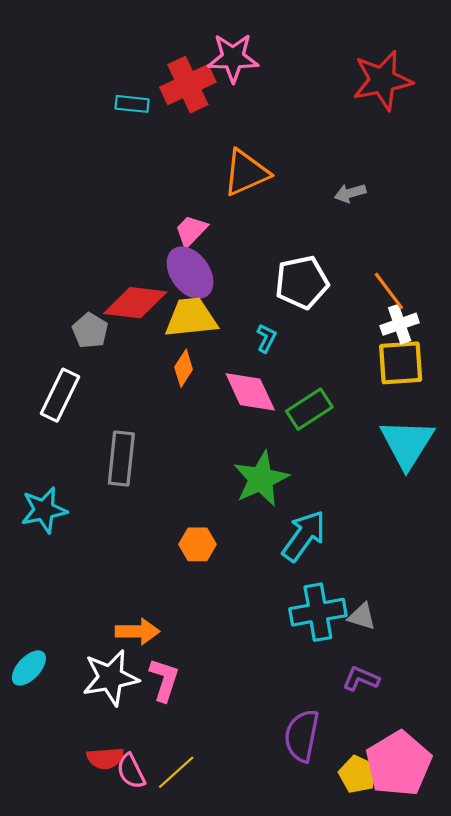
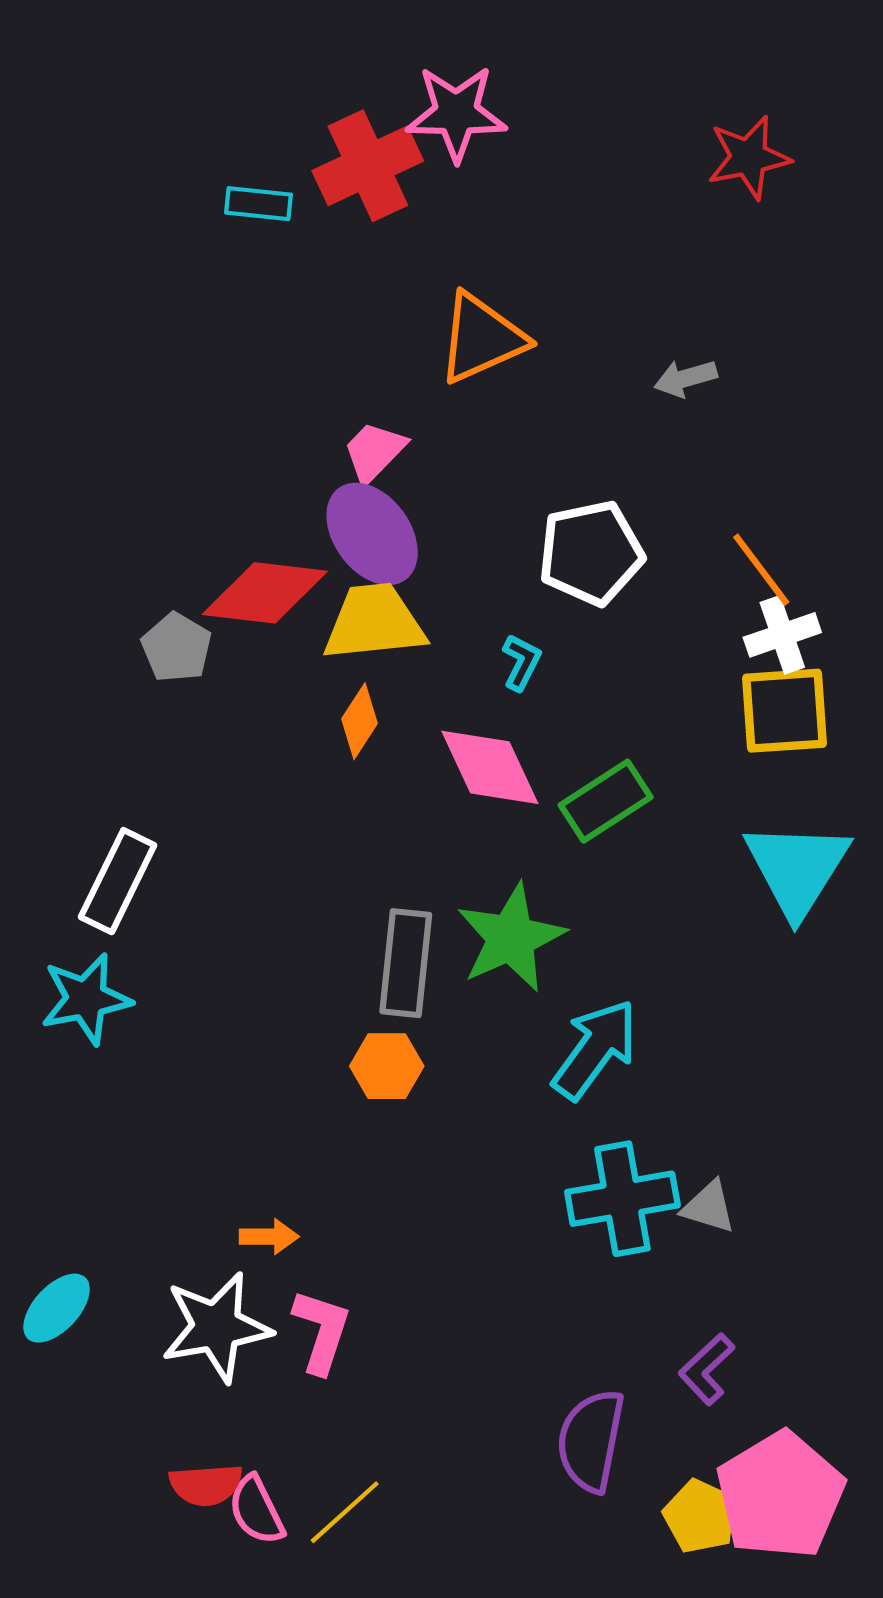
red star: (382, 80) -> (749, 157), size x0.7
white rectangle: (60, 395) -> (118, 881), moved
gray rectangle: (121, 458) -> (406, 963), moved
orange arrow: (137, 631) -> (269, 1237), size x0.7
purple L-shape: (361, 679) -> (707, 1369), moved, turned -66

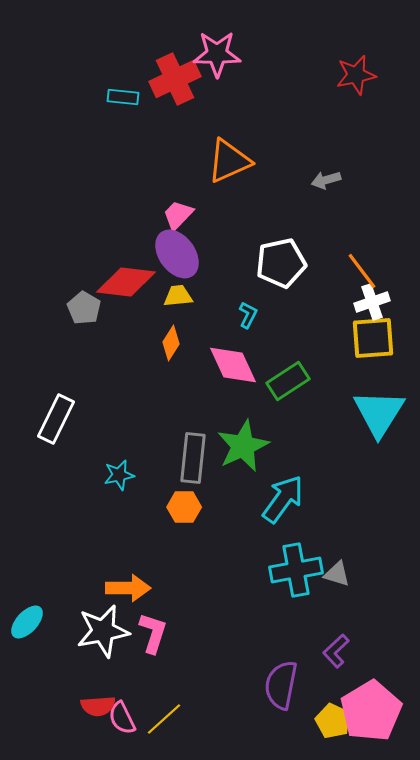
yellow trapezoid: (374, 622) -> (178, 296), size x0.6
cyan star: (86, 999) -> (119, 475), moved, size x0.7
orange arrow: (269, 1237) -> (128, 588), size x1.6

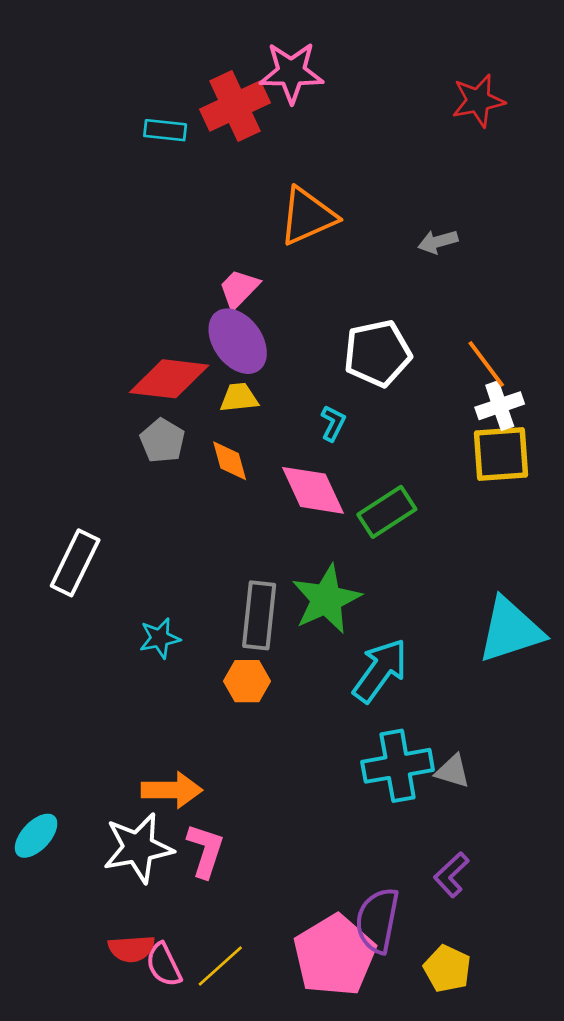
gray pentagon: (84, 308) -> (162, 441), moved
orange diamond: (171, 343) -> (230, 461), turned -48
cyan triangle: (379, 413) -> (510, 630), moved, turned 40
pink pentagon: (371, 711) -> (334, 955), moved

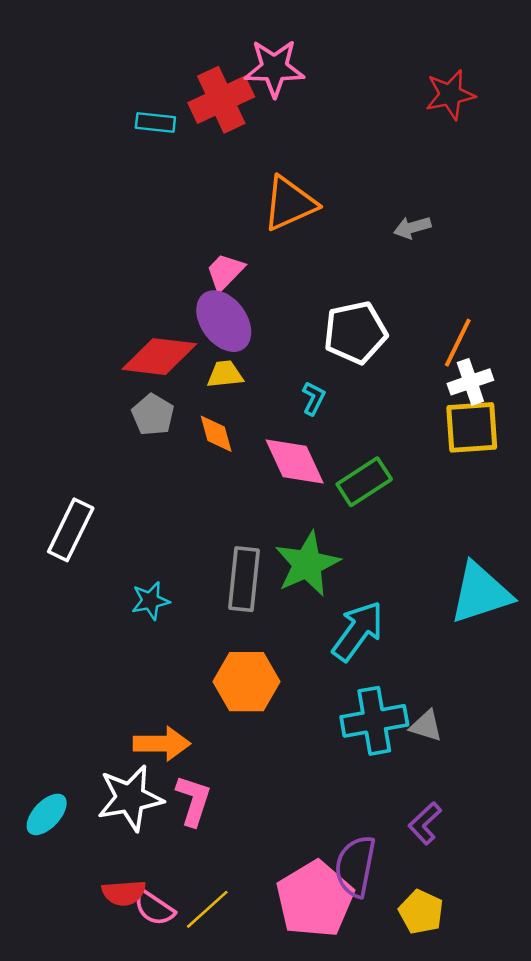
orange line: (486, 364) -> (458, 343), turned 63
orange hexagon: (247, 681) -> (247, 682), moved, size x1.5
cyan ellipse: (36, 836) -> (47, 814), moved
pink semicircle: (164, 965) -> (154, 908), turned -30

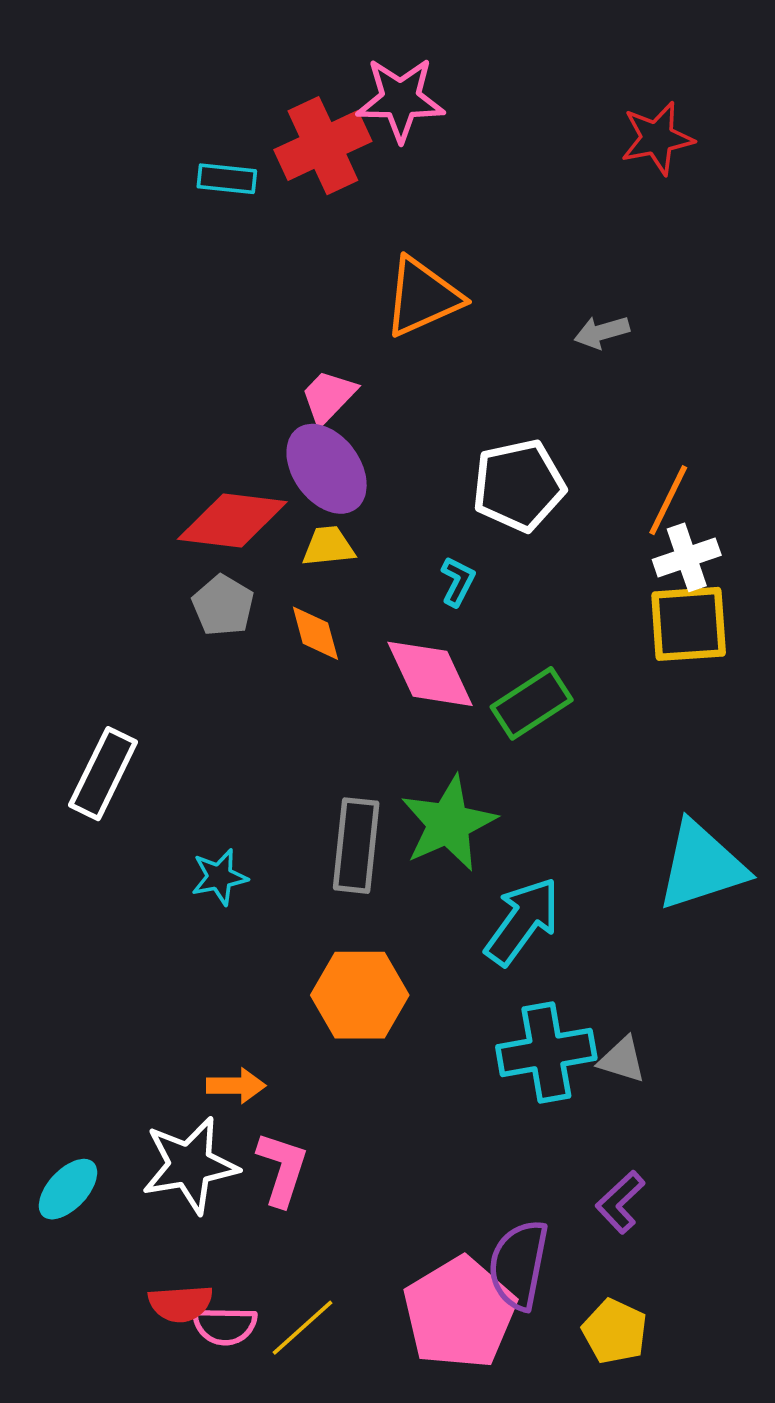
orange arrow: (162, 744) -> (236, 1086), size x0.7
pink semicircle: (154, 908) -> (225, 1326), turned -33

